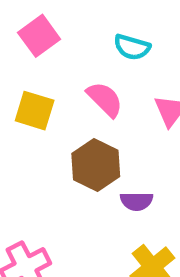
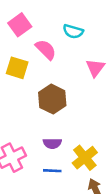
pink semicircle: (105, 99) -> (46, 50), moved
purple semicircle: (137, 201) -> (52, 143), moved

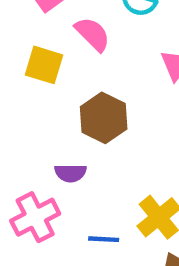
purple semicircle: (52, 143) -> (70, 173), moved

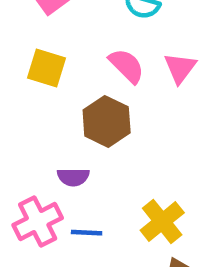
pink semicircle: (93, 34) -> (127, 66), moved
blue line: (104, 239) -> (87, 233), moved

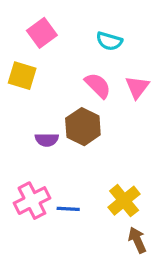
yellow square: (47, 68) -> (22, 76), moved
purple semicircle: (73, 177) -> (47, 140), moved

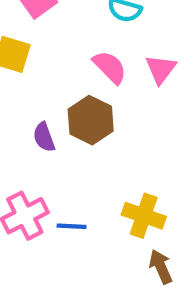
purple semicircle: (47, 140) -> (44, 137), turned 70
yellow cross: (124, 201) -> (144, 216), turned -32

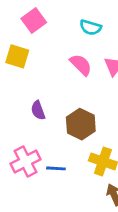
brown hexagon: (91, 120) -> (81, 124), moved

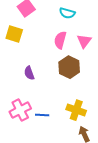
pink semicircle: (81, 65) -> (60, 40), turned -120
brown hexagon: (81, 124) -> (69, 67), moved

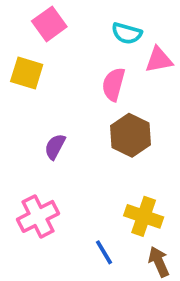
pink triangle: (84, 41) -> (159, 60), moved, turned 42
purple semicircle: (29, 73) -> (55, 147), turned 48
blue line: (42, 115) -> (104, 252), moved, turned 56

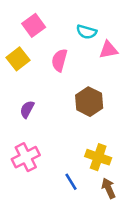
yellow square: (27, 73) -> (18, 59), turned 35
pink semicircle: (113, 84) -> (59, 60), moved
purple semicircle: (55, 147) -> (27, 109), moved

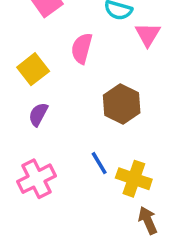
pink triangle: (109, 50) -> (148, 34), turned -48
yellow square: (18, 59) -> (33, 69), moved
blue line: (71, 182) -> (99, 163), moved

